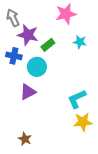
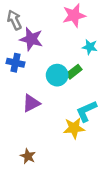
green rectangle: (48, 45) -> (74, 72), moved
cyan circle: (37, 67) -> (57, 75), moved
yellow star: (83, 122) -> (74, 128), moved

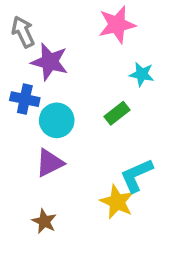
cyan circle: (57, 75) -> (57, 120), moved
yellow star: (74, 128) -> (117, 202), turned 30
brown star: (28, 156) -> (44, 221), moved

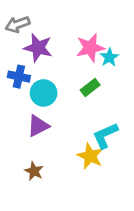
pink star: (117, 25) -> (90, 48), moved
gray arrow: (23, 32) -> (18, 24), turned -85
cyan star: (142, 74) -> (109, 57), turned 30

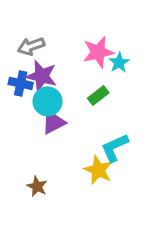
gray arrow: (18, 24) -> (31, 46), moved
purple star: (38, 48) -> (42, 76), moved
purple triangle: (38, 126) -> (53, 122), moved

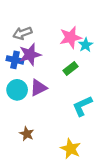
purple star: (42, 76) -> (30, 55), turned -30
cyan circle: (47, 101) -> (17, 90), moved
yellow star: (98, 170) -> (71, 149), moved

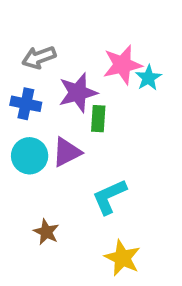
purple star: (30, 55) -> (78, 93), moved
green rectangle: (71, 68) -> (98, 119), moved, turned -48
cyan L-shape: (82, 106) -> (109, 197), moved

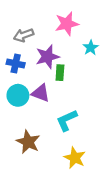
pink star: (122, 65) -> (67, 24), moved
purple triangle: (67, 152) -> (41, 93), turned 48
brown star: (46, 232) -> (28, 142), size x1.5

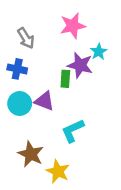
gray arrow: (24, 35) -> (26, 38), turned -102
purple star: (47, 57) -> (80, 65), moved, turned 30
yellow star: (75, 158) -> (58, 171), moved

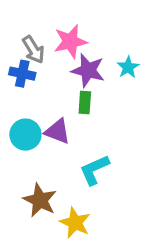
pink star: (73, 26) -> (70, 42), moved
purple star: (80, 65) -> (88, 70), moved
blue cross: (17, 69) -> (22, 74), moved

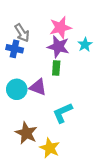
pink star: (70, 42) -> (60, 27), moved

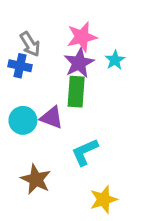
purple star: (58, 47) -> (79, 63), turned 30
green rectangle: (56, 68) -> (76, 92), size x1.5
yellow star: (50, 148) -> (103, 199), moved, turned 30

